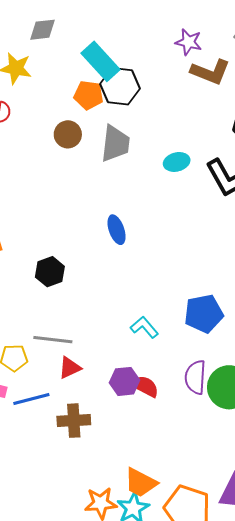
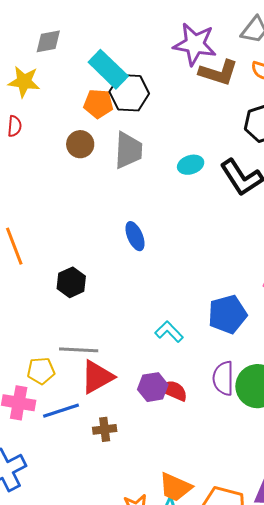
purple star: (189, 42) -> (195, 44), size x1.6
red triangle: (70, 368) -> (97, 377), size x1.5
brown cross: (74, 421) -> (105, 429), size x0.7

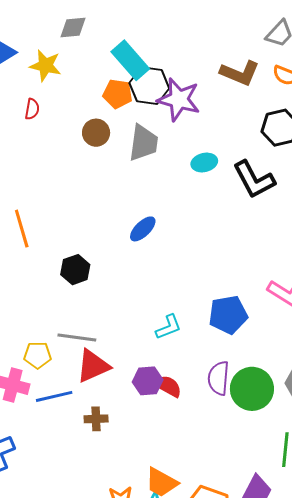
purple star: (195, 44) -> (179, 99), moved
blue ellipse: (135, 236) -> (143, 229), turned 64
cyan L-shape: (169, 332) -> (169, 327), turned 108

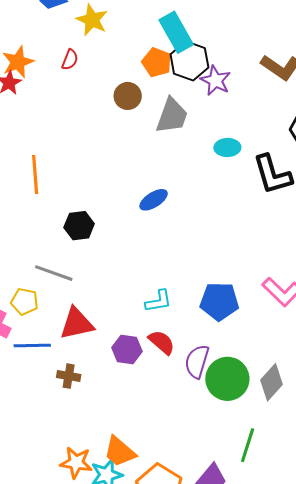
purple star: (179, 99) -> (216, 81), size x0.7
gray line: (77, 338) -> (54, 273), moved
red semicircle: (168, 386) -> (162, 342), moved

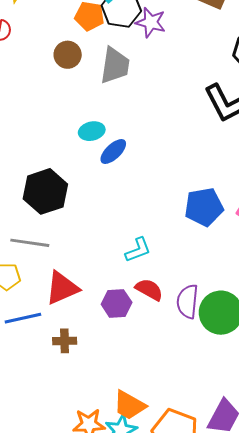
cyan ellipse: (227, 148) -> (92, 131), moved
black hexagon: (79, 226) -> (45, 191), size x1.5
blue pentagon: (219, 301) -> (204, 207), moved

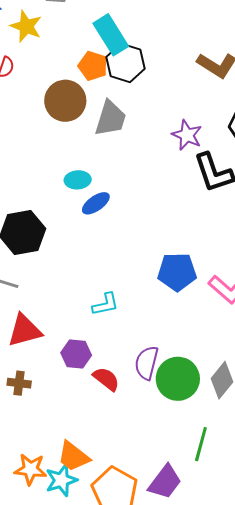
purple star: (151, 22) -> (187, 135), moved
brown circle: (68, 55) -> (65, 101), size x1.5
red semicircle: (149, 290) -> (106, 379), moved

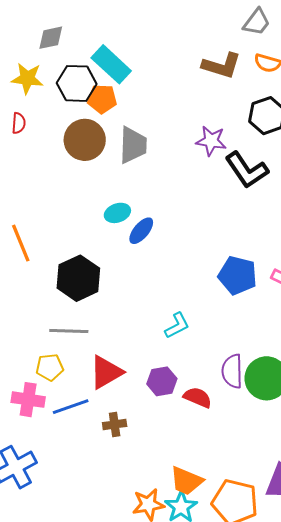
black hexagon: (125, 63) -> (77, 83), moved
blue pentagon: (177, 272) -> (238, 275), turned 30

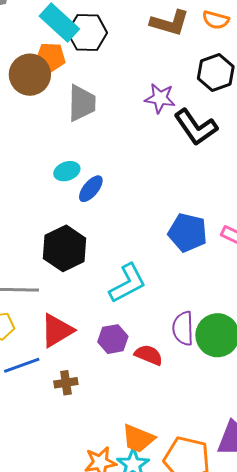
black hexagon: (77, 83) -> (87, 32), moved
brown circle: (85, 140) -> (30, 75), moved
black hexagon: (78, 278) -> (65, 248), moved
cyan L-shape: (177, 326) -> (128, 283), size x1.5

